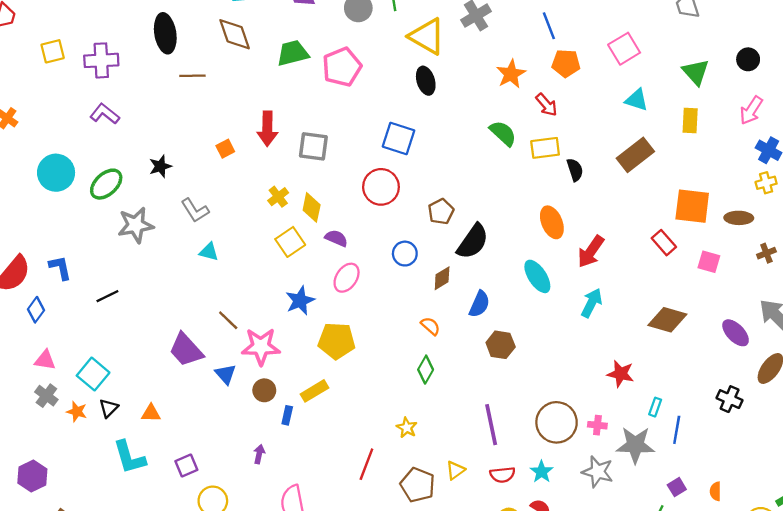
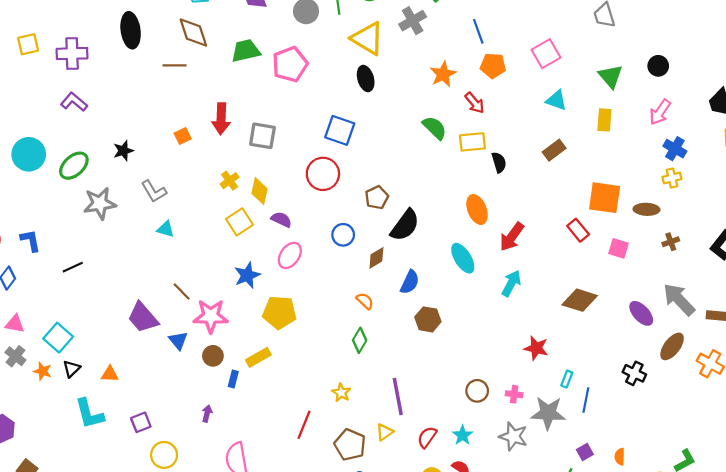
brown line: (192, 76) -> (175, 65), moved
brown rectangle: (635, 155) -> (554, 150), size x0.7
brown circle: (557, 422) -> (477, 391), size x0.6
purple line: (491, 425) -> (398, 396), moved
red semicircle: (502, 475) -> (427, 437), turned 130

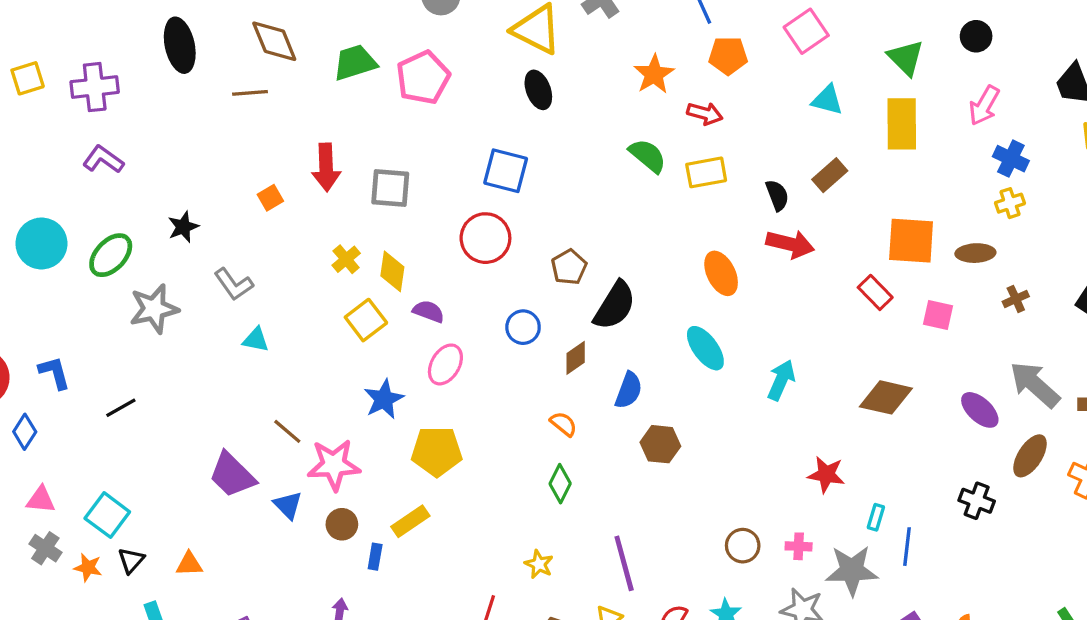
red arrow: (475, 103) -> (705, 114), turned -30
yellow rectangle: (604, 120) -> (902, 124), size x1.5
black semicircle: (499, 162) -> (777, 195), moved
red arrow: (512, 237) -> (790, 244), moved, turned -108

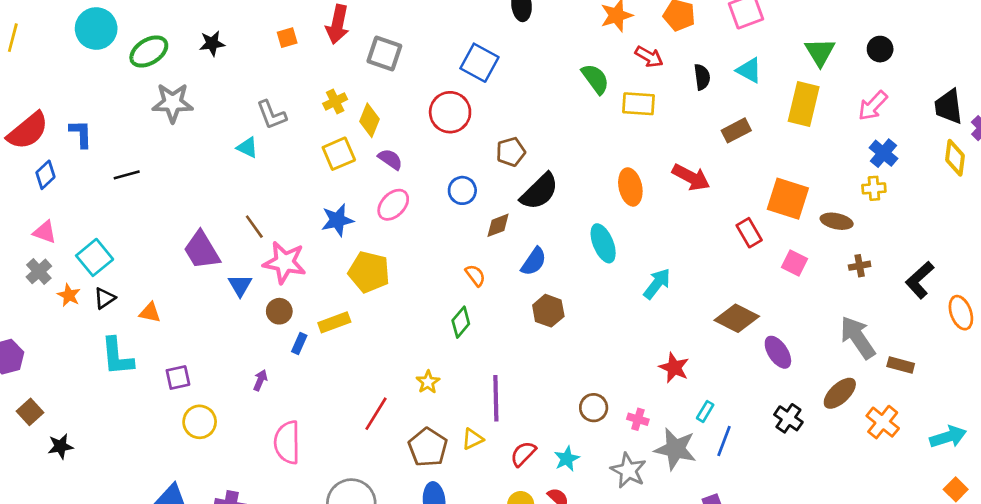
black semicircle: (777, 195) -> (702, 77), moved
gray L-shape: (234, 284) -> (271, 115), moved
purple ellipse: (980, 410) -> (778, 352), moved

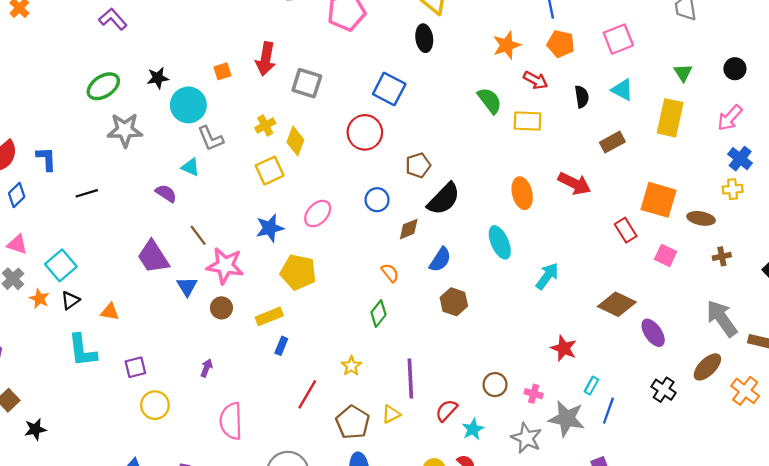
cyan circle: (96, 29) -> (188, 105), moved
green triangle: (820, 52) -> (683, 73), size x0.7
purple semicircle: (390, 159) -> (166, 193), moved
blue rectangle: (299, 343) -> (281, 346), moved
red semicircle: (523, 454) -> (446, 410), moved

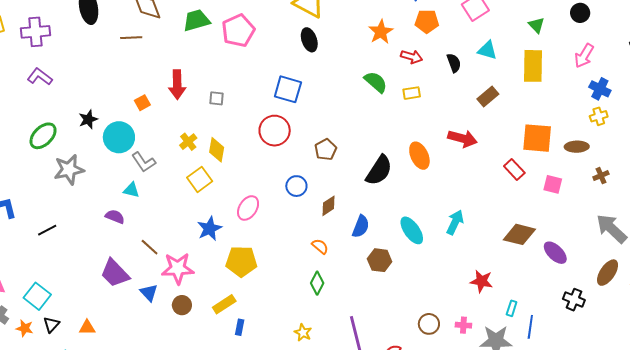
gray square: (307, 83) -> (216, 98), size x0.6
yellow rectangle: (527, 121) -> (412, 93), size x0.7
black semicircle: (444, 199) -> (379, 170), moved
cyan ellipse: (500, 242) -> (412, 230), moved

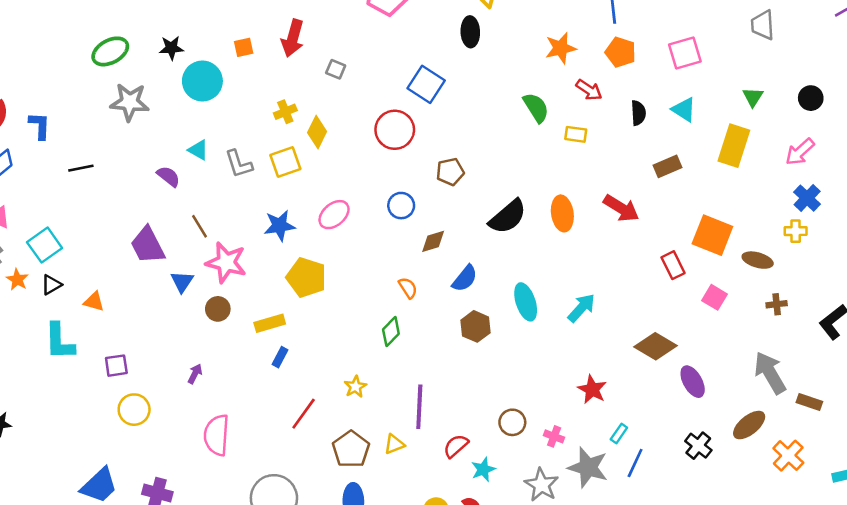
gray L-shape: (144, 162) -> (239, 164), moved

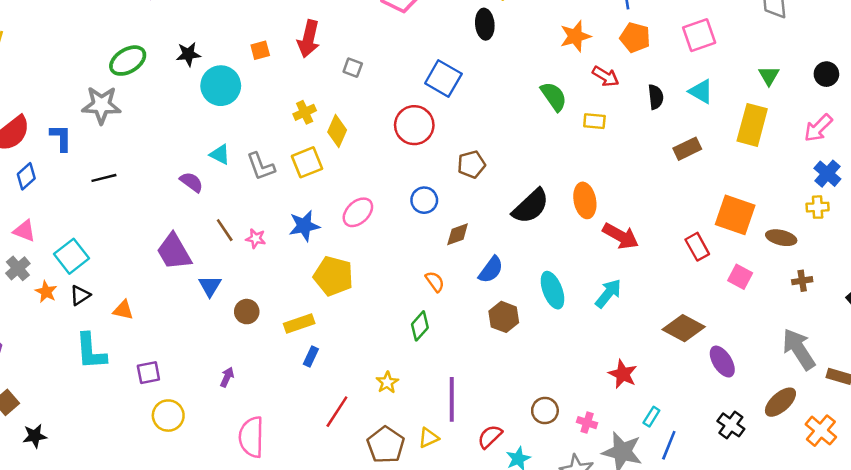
gray star: (130, 102) -> (101, 105), moved
red arrow: (621, 208) -> (621, 236), moved
pink star: (226, 263) -> (256, 239), moved, size x0.5

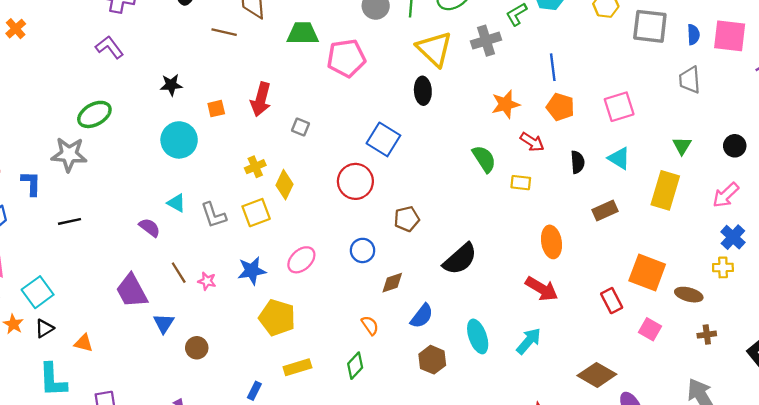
black star: (188, 54) -> (171, 85), moved
orange ellipse: (585, 200) -> (551, 242), moved
yellow rectangle: (299, 323) -> (297, 367), moved

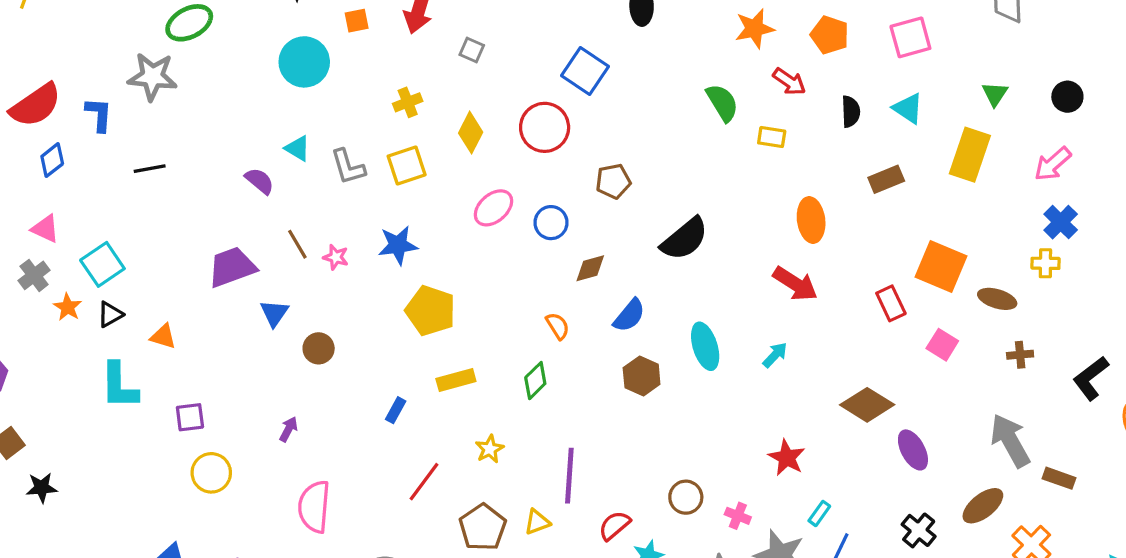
yellow diamond: (285, 185) -> (471, 133), moved
pink ellipse: (301, 260) -> (493, 208), moved
purple trapezoid: (132, 291) -> (232, 267), turned 96
cyan arrow: (529, 341) -> (775, 355), size x0.7

